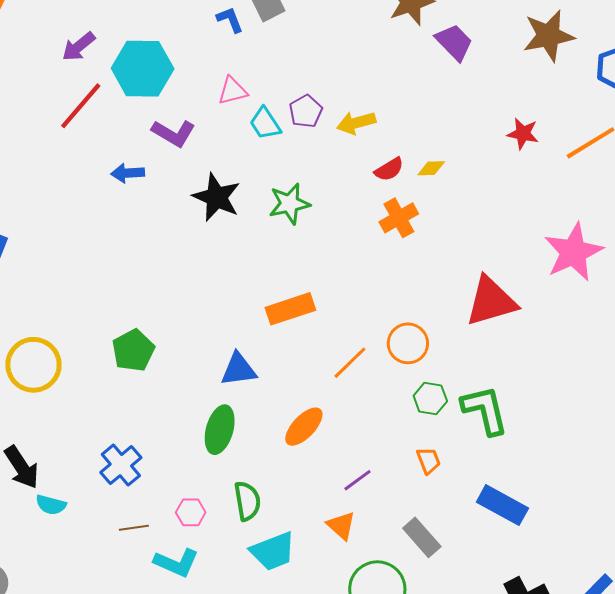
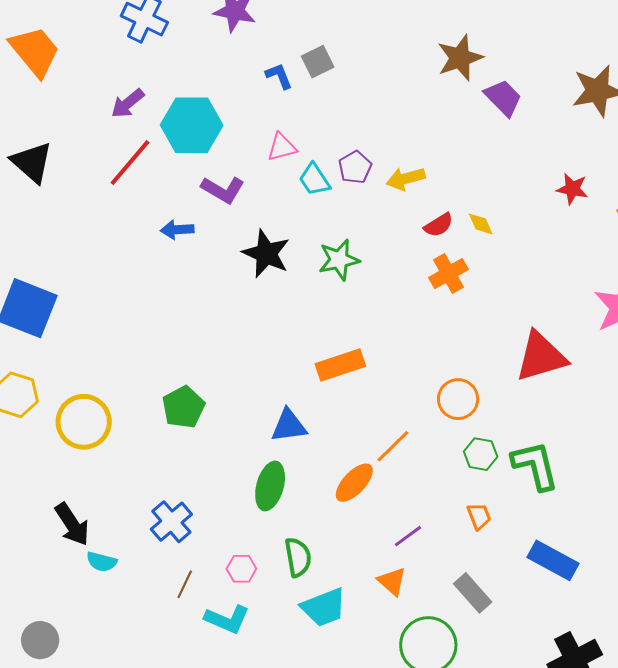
yellow diamond: (431, 168) -> (481, 224), turned 68
orange line: (350, 363) -> (393, 446), moved
brown line: (134, 528) -> (185, 584), turned -56

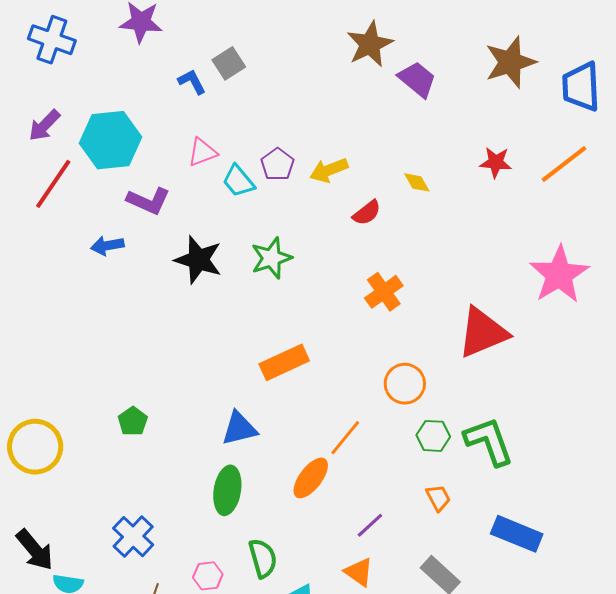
yellow diamond: (481, 224) -> (417, 182), moved
orange cross: (448, 274) -> (384, 292), moved
green pentagon: (183, 407) -> (133, 421), size x0.7

